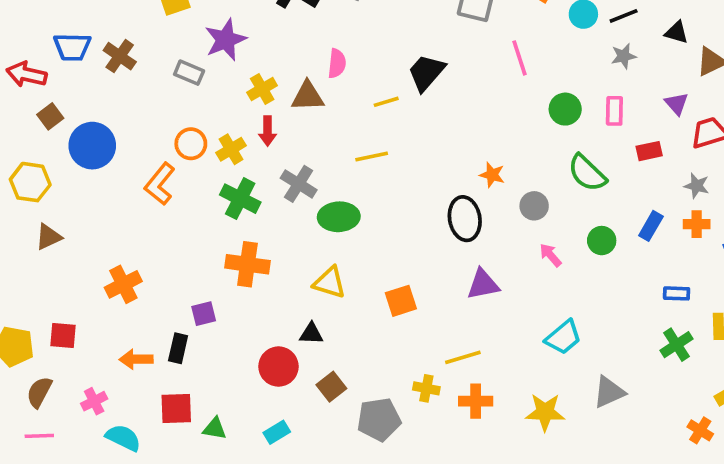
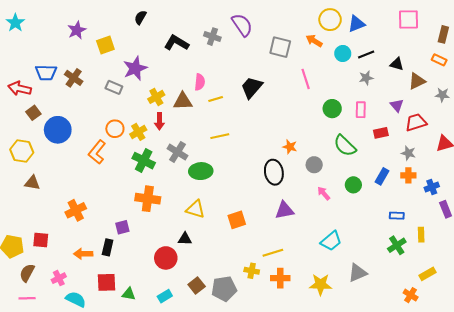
yellow line: (386, 102) -> (216, 99), moved
brown triangle: (48, 237) -> (32, 183), turned 35
brown square: (331, 387) -> (197, 286), moved

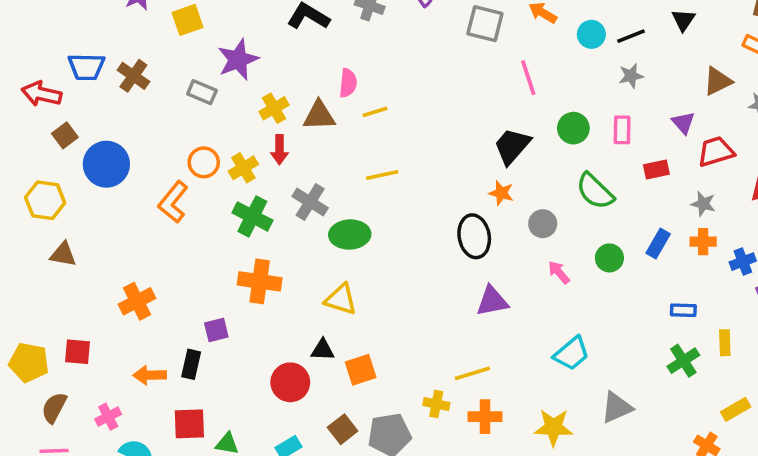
black triangle: (397, 64) -> (683, 20), moved, turned 48
black trapezoid: (252, 87) -> (512, 146), moved
orange square: (237, 220) -> (361, 370), moved

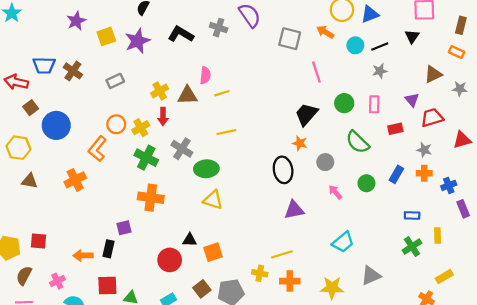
purple star: (238, 60) -> (137, 41), moved
gray rectangle: (202, 92) -> (115, 81), turned -48
yellow triangle: (341, 299) -> (213, 200), moved
orange cross: (137, 301) -> (75, 180), moved

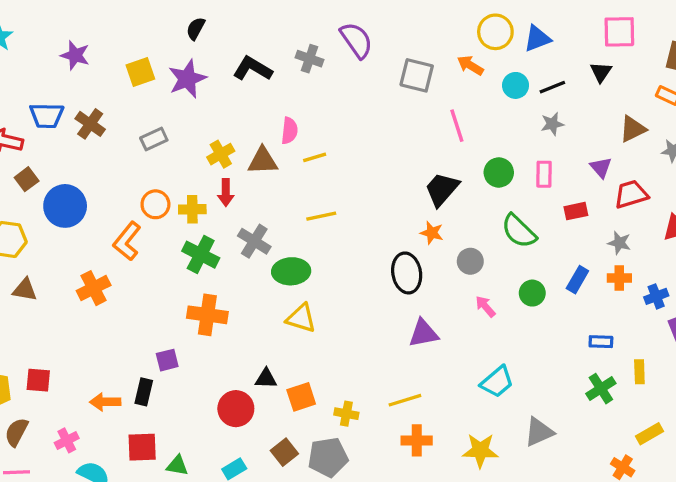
purple star: (76, 21) -> (75, 55), moved, turned -30
yellow cross: (141, 128) -> (192, 209), turned 30
yellow cross: (260, 273) -> (346, 414), moved

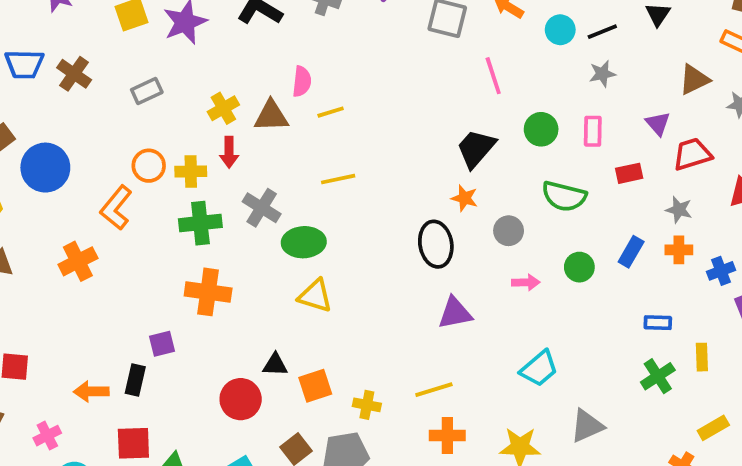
green semicircle: (519, 231) -> (564, 196), turned -30
green cross: (201, 255) -> (200, 223), turned -33
pink arrow: (485, 306) -> (526, 282), turned 130

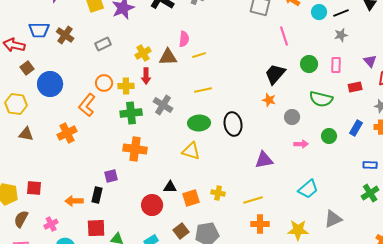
green ellipse: (304, 242) -> (199, 123), moved
black ellipse: (436, 244) -> (233, 124), moved
yellow cross: (367, 405) -> (218, 193), moved

